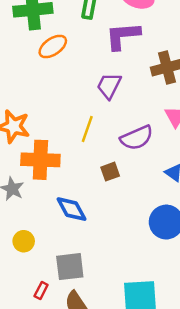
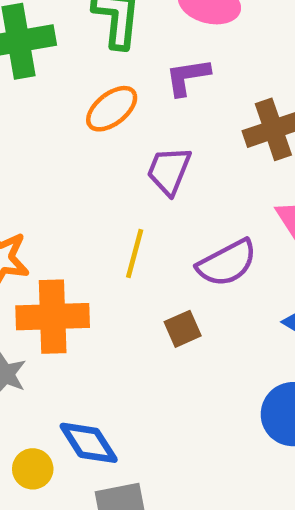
purple L-shape: (123, 36) -> (187, 77), size x0.7
orange ellipse: (53, 46) -> (112, 109), moved
blue diamond: (72, 209) -> (89, 443), moved

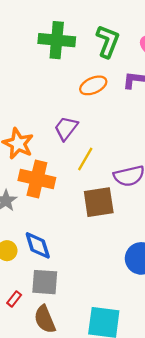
purple trapezoid: (169, 171) -> (66, 128), moved
brown square: (183, 329) -> (99, 202), size x1.8

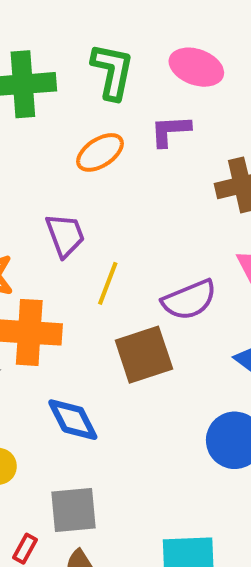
purple trapezoid: (66, 128) -> (65, 235), turned 132
blue diamond: (38, 245) -> (73, 420), moved

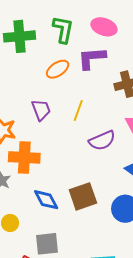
purple L-shape: (170, 131) -> (92, 58), size x1.4
yellow line: (108, 283) -> (78, 110), moved
brown square: (144, 355) -> (83, 196), moved

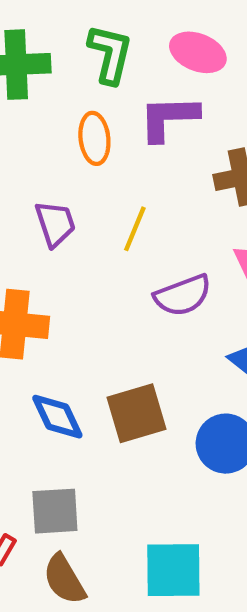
orange ellipse: (58, 69) -> (94, 138), turned -65

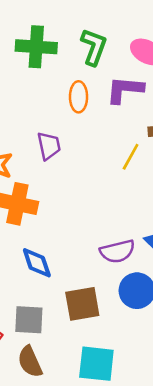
yellow line: (135, 229) -> (131, 157), moved
purple semicircle: (183, 295) -> (117, 251), moved
brown square: (136, 413) -> (82, 304), moved

